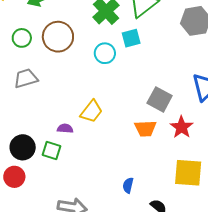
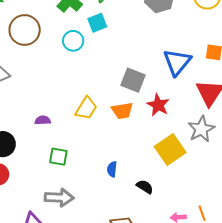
yellow trapezoid: (91, 111) -> (86, 108), moved
green square: (51, 151) -> (58, 157), moved
yellow square: (188, 173) -> (170, 150), turned -32

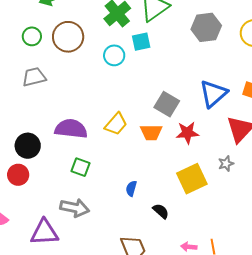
red star: (158, 105) -> (187, 133), turned 30
purple semicircle: (43, 120) -> (71, 129), size x2.0
gray star: (201, 129) -> (226, 164), size x0.6

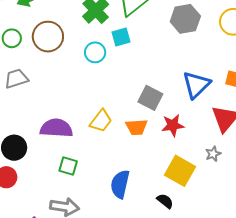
yellow square: (192, 179) -> (180, 171), turned -32
blue semicircle: (131, 188) -> (120, 184), size x1.8
black semicircle: (161, 211) -> (165, 201), moved

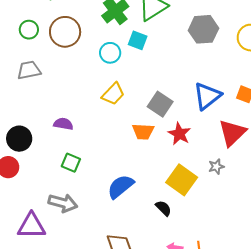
cyan square: (121, 37) -> (138, 40), turned 30
yellow trapezoid: (101, 121) -> (113, 94), moved
red star: (173, 125) -> (179, 134), turned 30
purple semicircle: (56, 128) -> (63, 124), size x0.6
blue semicircle: (120, 184) -> (121, 187), turned 32

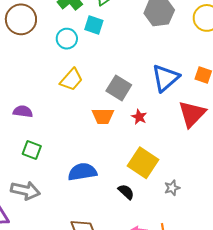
red star: (179, 134) -> (139, 117), size x0.7
gray star: (216, 167) -> (172, 188), moved
blue semicircle: (121, 187) -> (82, 172), turned 32

